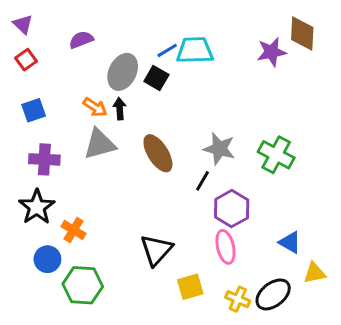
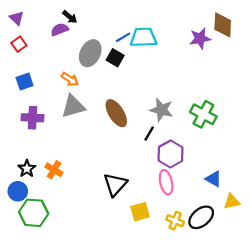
black arrow: (120, 109) -> (70, 17), moved, turned 133
black star: (37, 207) -> (27, 169), moved, size x0.7
blue circle: (47, 259) -> (18, 191), moved
green hexagon: (83, 285) -> (34, 213), moved

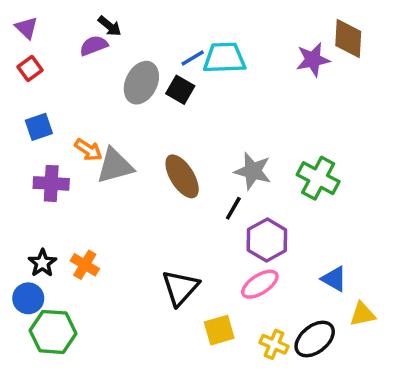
orange arrow: (70, 79) -> (88, 150), moved
pink ellipse: (166, 182) -> (260, 284), turned 70

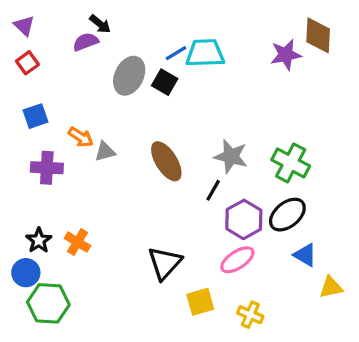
gray triangle: (115, 166) -> (105, 152), size x0.6
black ellipse: (315, 339) -> (287, 215), moved

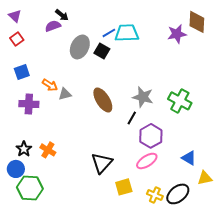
black ellipse: (287, 215) -> (178, 194), moved

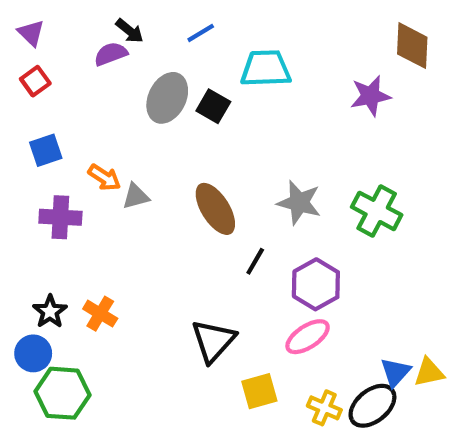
blue line: (109, 33) -> (201, 33), moved
purple star: (177, 34) -> (370, 96), moved
black line: (132, 118) -> (255, 261), moved
blue triangle: (189, 158) -> (396, 372), moved, turned 42

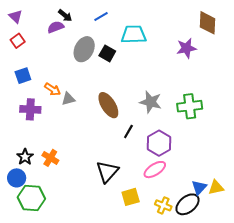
green cross: (377, 211) -> (190, 106), turned -35

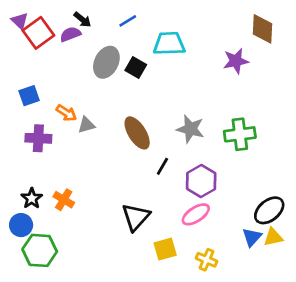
red square: (18, 41) -> (38, 33), moved, size x1.6
black ellipse: (188, 204) -> (269, 210), moved

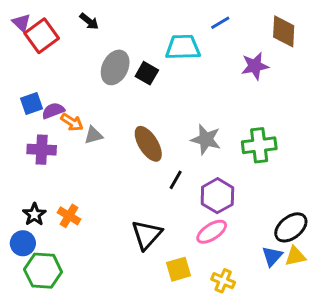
blue line: (128, 21) -> (220, 23), moved
purple semicircle: (70, 34) -> (53, 111), moved

